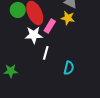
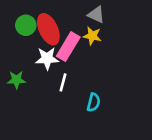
pink rectangle: (50, 26) -> (68, 47), size x1.5
green star: (11, 71) -> (16, 80), moved

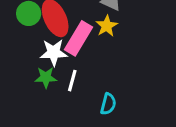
yellow star: (92, 36) -> (107, 26), turned 30
green star: (16, 80) -> (46, 77), moved

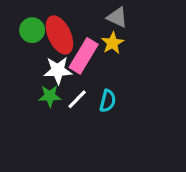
white line: (72, 81) -> (77, 99), turned 30
cyan semicircle: (108, 104) -> (108, 101), moved

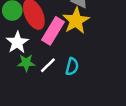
yellow star: (112, 43) -> (76, 21), size x1.5
white star: (58, 70) -> (17, 42), moved, turned -30

